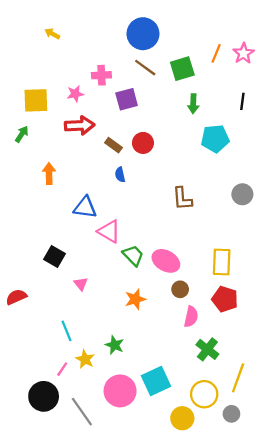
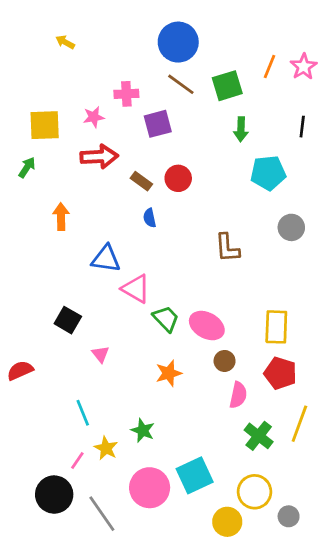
gray circle: (242, 194) -> (291, 227), moved
yellow line: (238, 378) -> (299, 424), moved

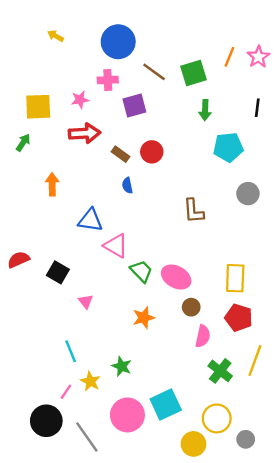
blue circle: (178, 42) -> (118, 42), moved
red semicircle: (20, 371) -> (18, 260), moved

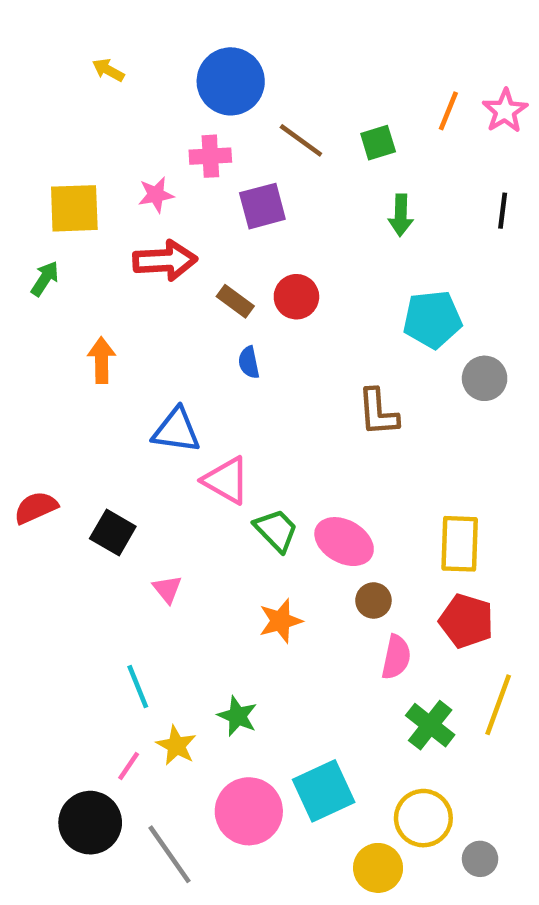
green square: (193, 73) -> (378, 143), size x0.7
cyan pentagon: (228, 147) -> (432, 319), moved

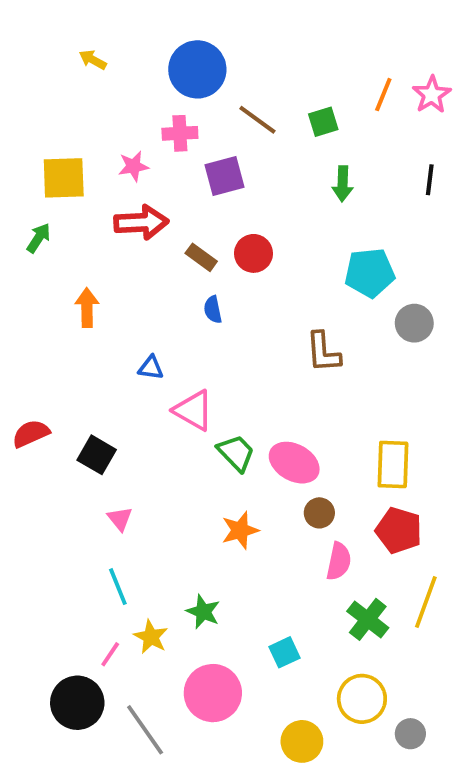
blue triangle: (176, 430) -> (151, 368), size x0.6
pink triangle: (167, 589) -> (120, 519), moved
cyan square: (324, 791) -> (284, 652), moved, size x0.6
yellow circle: (378, 868) -> (302, 741), moved

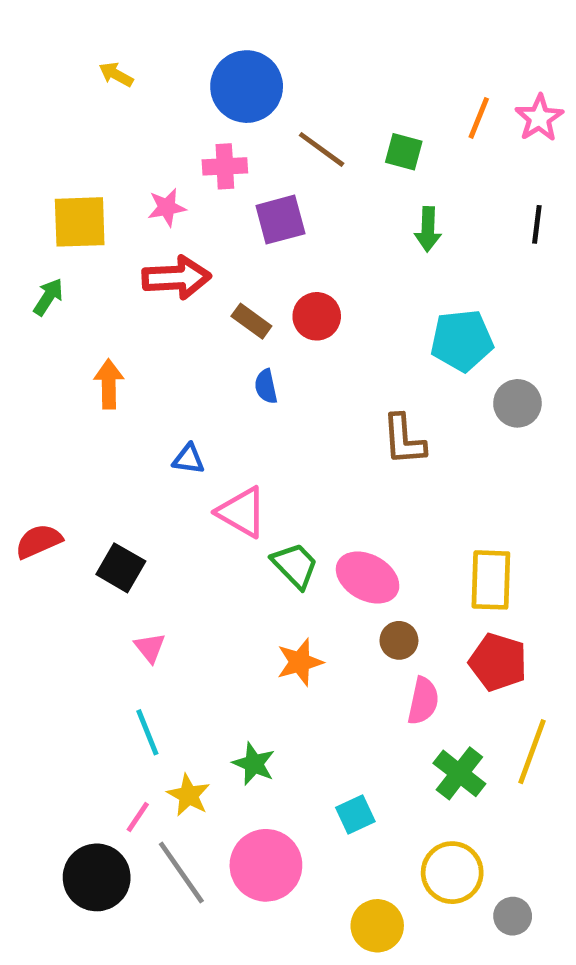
green square: (323, 122) -> (404, 152), turned 32
gray line: (145, 730) -> (181, 873), moved

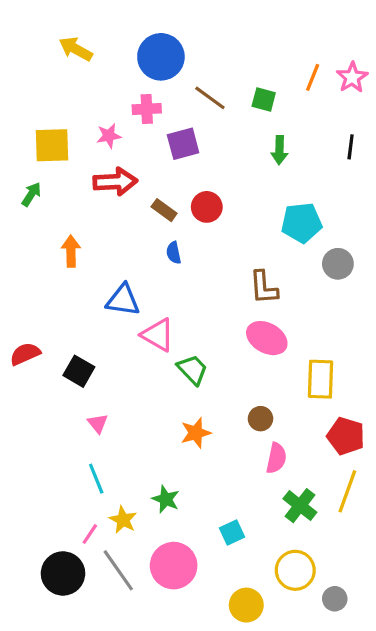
yellow arrow: (116, 74) -> (76, 49), size x1.5
blue triangle: (189, 459) -> (123, 300), size x1.6
pink ellipse: (368, 578) -> (267, 338), moved
red pentagon: (498, 662) -> (346, 436), moved

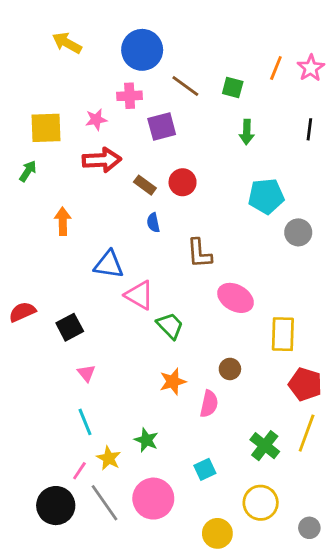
brown L-shape: (264, 288) -> (199, 253), moved
black square: (79, 371) -> (70, 327), turned 32
pink semicircle: (276, 458) -> (209, 404), moved
gray circle: (335, 599) -> (309, 528), moved

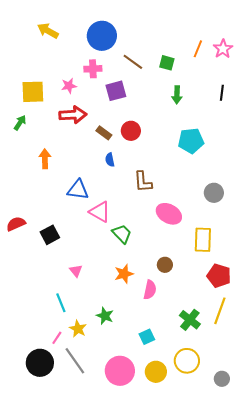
gray circle: (298, 232) -> (214, 193), moved
pink triangle: (86, 373) -> (76, 271), moved
pink circle: (153, 499) -> (120, 371), moved
yellow circle: (217, 533) -> (156, 372), moved

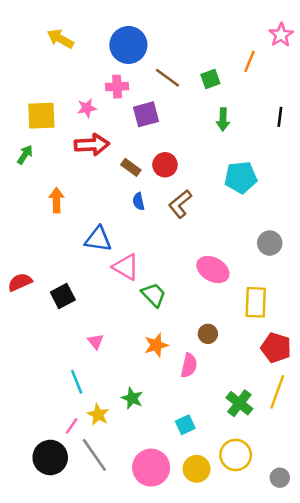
pink star: (223, 49) -> (281, 35), moved
green square: (167, 63) -> (210, 79), turned -35
brown L-shape: (143, 182) -> (180, 204), moved, turned 55

